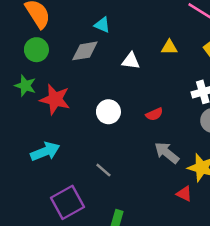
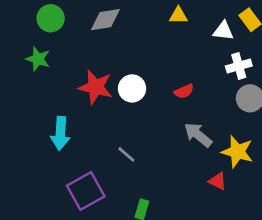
yellow triangle: (169, 47) -> (178, 15), moved
white triangle: (131, 61) -> (223, 31), moved
red star: (55, 99) -> (96, 87), moved
cyan arrow: (45, 151) -> (60, 133), turned 116

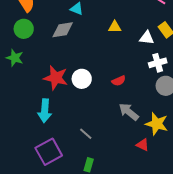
cyan arrow: (60, 133) -> (45, 111), moved
gray line: (126, 154) -> (86, 134), moved

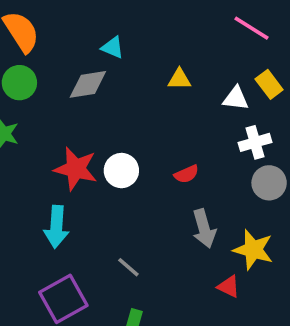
gray arrow: (129, 112) -> (204, 229), turned -145

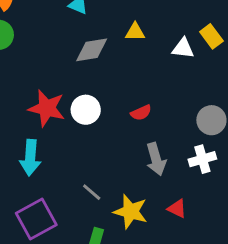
gray diamond: (88, 84) -> (92, 50), moved
white cross: (255, 142) -> (202, 159), moved
yellow star: (253, 250) -> (131, 212), moved

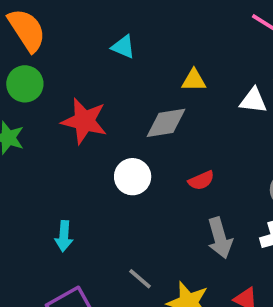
gray diamond: (92, 50) -> (166, 123), moved
red star: (47, 108) -> (84, 121), moved
cyan arrow: (30, 158) -> (64, 236), size x0.7

